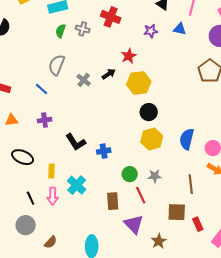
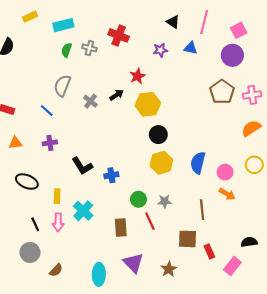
purple triangle: (134, 224) -> (133, 263), moved

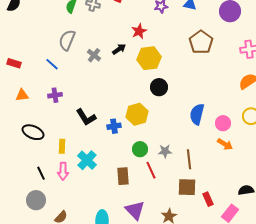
brown pentagon: (222, 92) -> (201, 42), moved
yellow hexagon: (161, 163) -> (137, 114), moved
brown line: (202, 210) -> (189, 159), moved

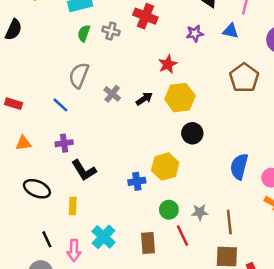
black arrow: (119, 49) -> (144, 99), moved
black L-shape: (86, 117) -> (84, 170), moved
cyan cross: (87, 160) -> (104, 237), moved
pink arrow: (63, 171) -> (74, 250), moved

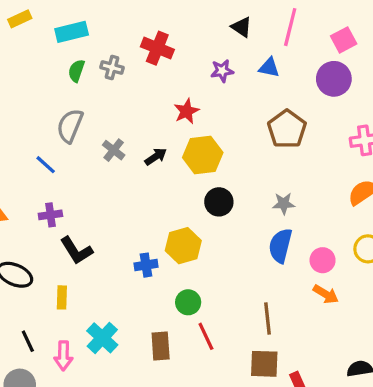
gray star: (200, 212) -> (284, 204), moved

